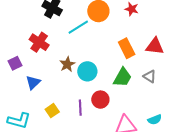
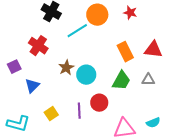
gray triangle: (150, 76) -> (148, 80), turned -32

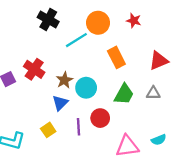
red cross: (38, 46) -> (34, 69), moved
red triangle: (153, 50) -> (159, 61), turned -30
orange rectangle: (125, 52) -> (116, 57), moved
blue triangle: (32, 86) -> (60, 103), moved

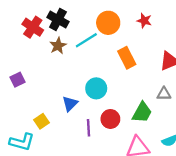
red cross: (34, 69) -> (33, 27), moved
brown star: (64, 80) -> (58, 46), moved
green trapezoid: (124, 94) -> (142, 112), moved
yellow square: (48, 130) -> (42, 121), moved

